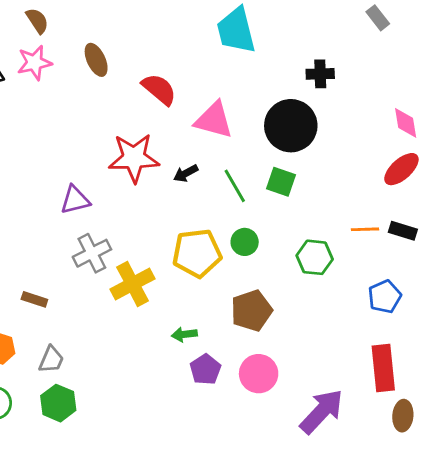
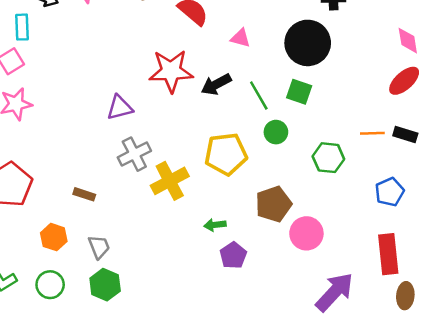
pink triangle: (214, 120) -> (241, 38), size x0.6
black arrow: (186, 173) -> (216, 84), size x1.4
green circle: (245, 242) -> (276, 132), moved
gray trapezoid: (51, 360) -> (99, 247), turned -45
pink circle: (259, 374) -> (306, 233), moved

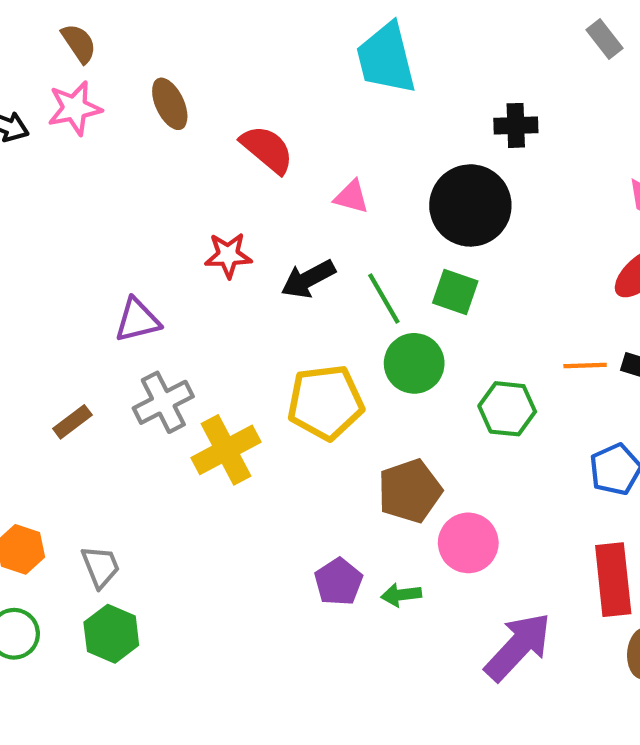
red star: (171, 71) -> (228, 255), size x0.6
green circle: (276, 132) -> (414, 363), size x1.4
brown rectangle: (84, 194) -> (72, 422), moved, turned -55
green arrow: (215, 225) -> (401, 595), moved

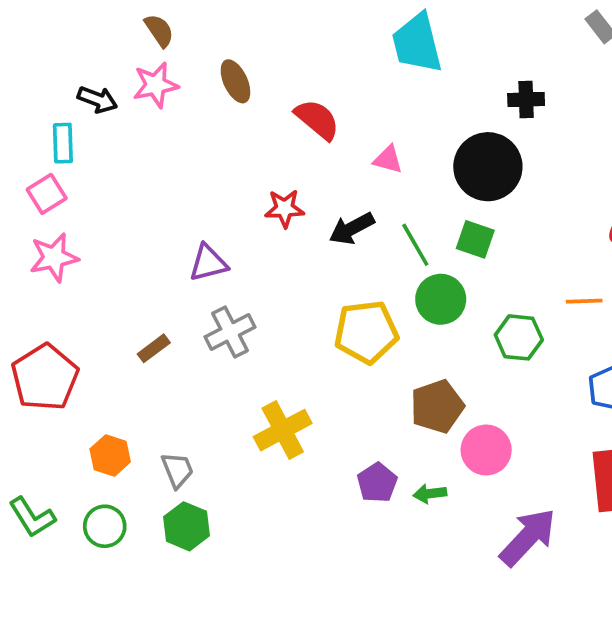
yellow cross: (226, 450) -> (283, 430), moved

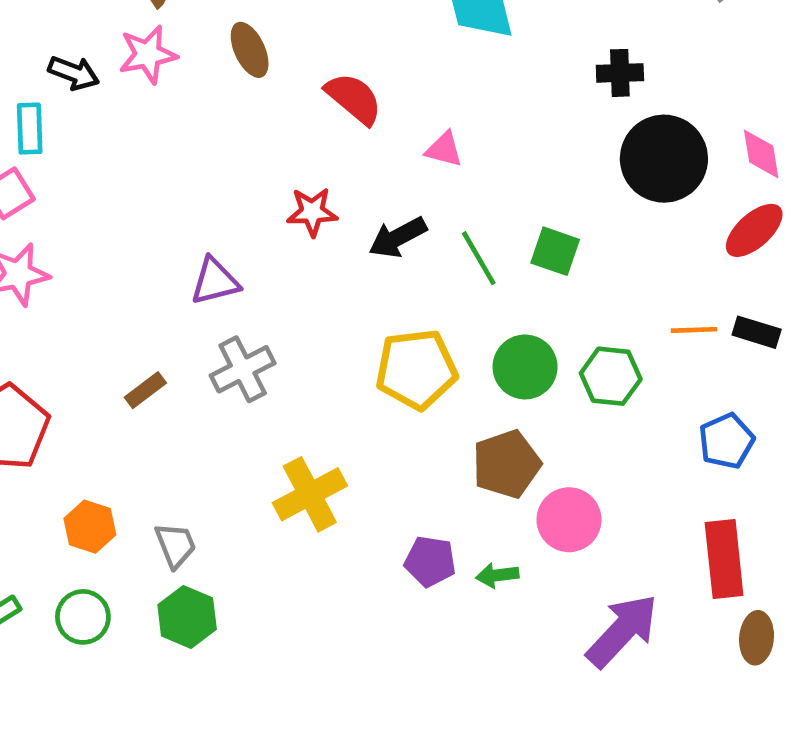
black circle: (488, 167) -> (664, 159), moved
green circle: (441, 299) -> (525, 367), moved
purple pentagon: (377, 483) -> (430, 561), turned -30

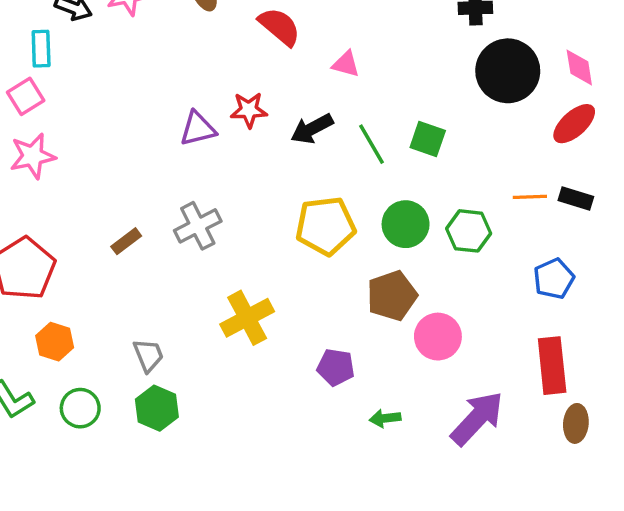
purple triangle: (215, 281) -> (198, 129), moved
orange hexagon: (90, 527) -> (55, 342), moved
green arrow: (497, 575) -> (385, 418), moved

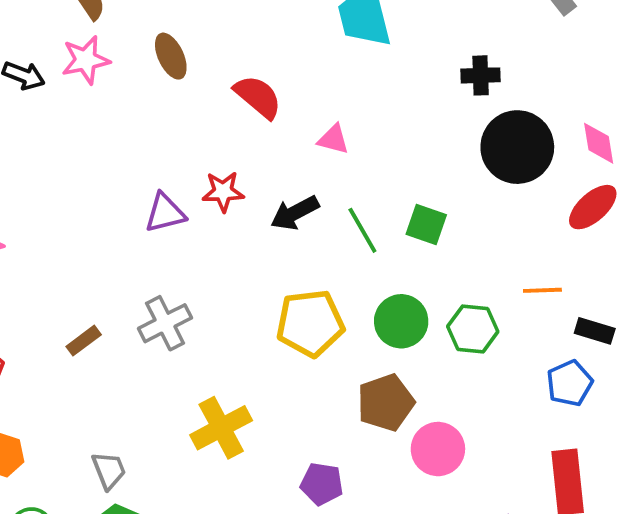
black rectangle: (576, 199) -> (595, 331), moved

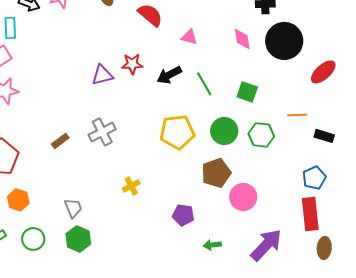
pink diamond: (599, 143) -> (242, 39), moved
green square: (426, 224) -> (247, 92), moved
blue pentagon: (570, 383) -> (314, 178), moved
yellow cross: (221, 428) -> (131, 186), size x0.6

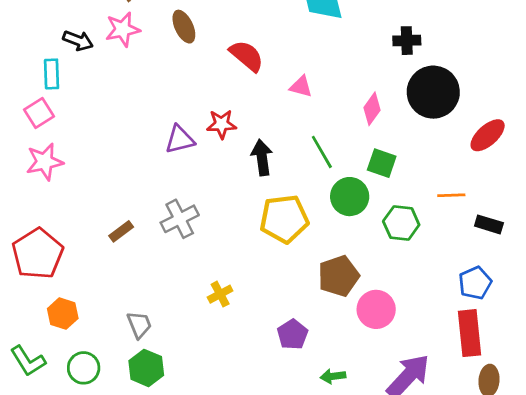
pink diamond: (242, 39) -> (372, 109), moved, turned 45
black arrow: (169, 75) -> (262, 158), moved, turned 110
green circle: (224, 131) -> (350, 197), moved
purple pentagon: (183, 215) -> (293, 334), turned 30

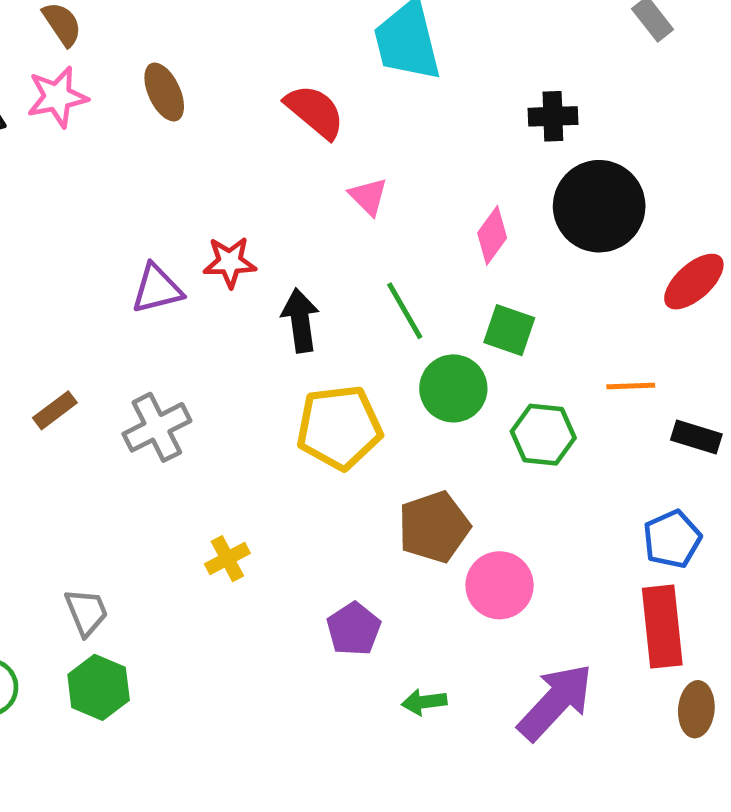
red semicircle: (247, 56) -> (315, 111), moved
pink triangle: (301, 86) -> (368, 196), turned 30
brown rectangle: (121, 231) -> (55, 410), moved

